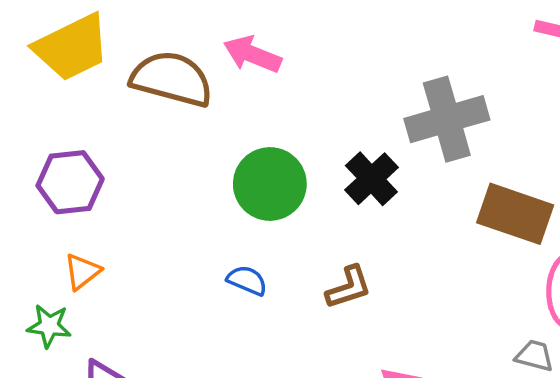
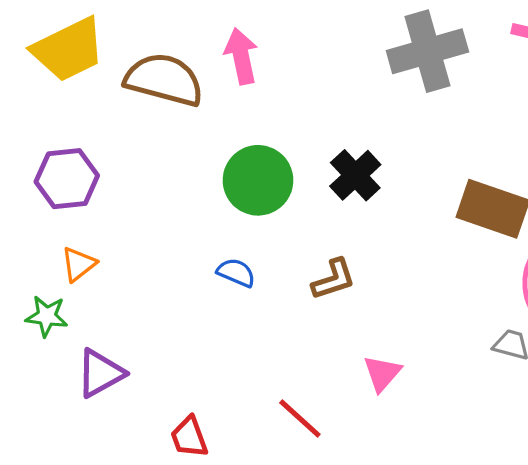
pink arrow: (252, 54) -> (241, 56), turned 56
gray cross: (447, 119) -> (427, 51), moved

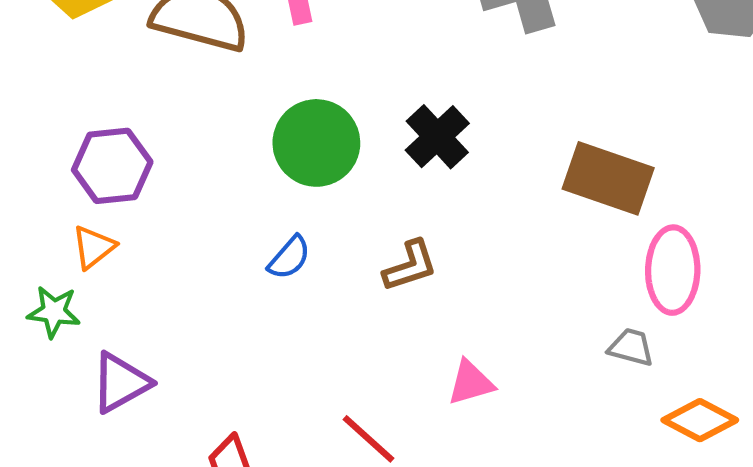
purple hexagon: (67, 179) -> (112, 166), moved
blue semicircle: (236, 273) -> (289, 258), turned 108
pink triangle: (382, 373) -> (471, 383), turned 33

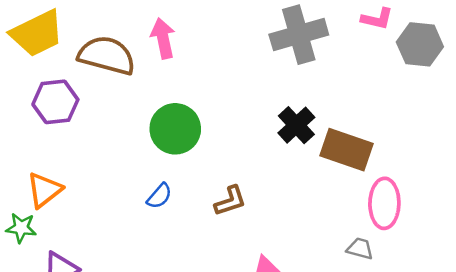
black cross: (437, 137) -> (296, 125), moved
purple hexagon: (112, 166) -> (55, 102), moved
orange triangle: (93, 247) -> (44, 190), size x1.4

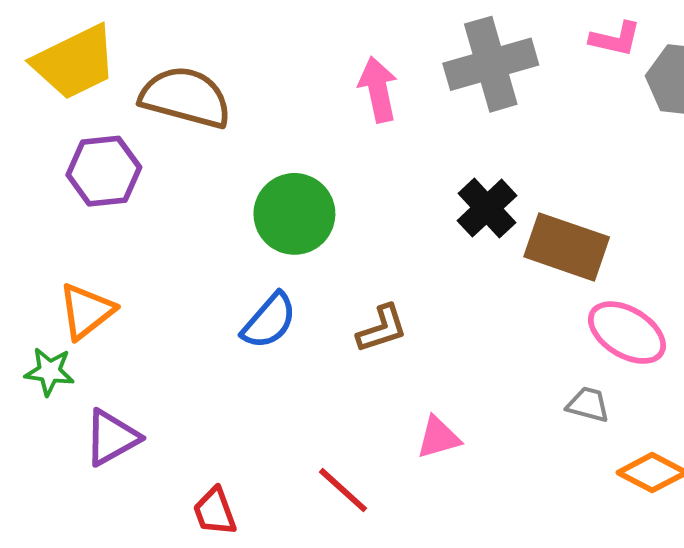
pink arrow: (163, 38) -> (378, 89), moved
blue semicircle: (159, 196) -> (269, 321), size x1.4
pink ellipse: (384, 203) -> (627, 333), turned -60

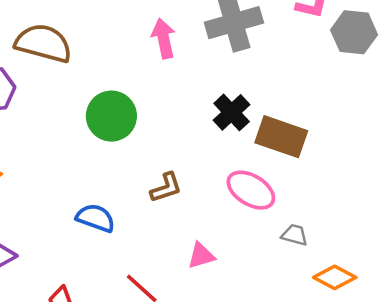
blue semicircle: (269, 321) -> (96, 218), moved, turned -111
pink ellipse: (627, 333) -> (251, 190), moved

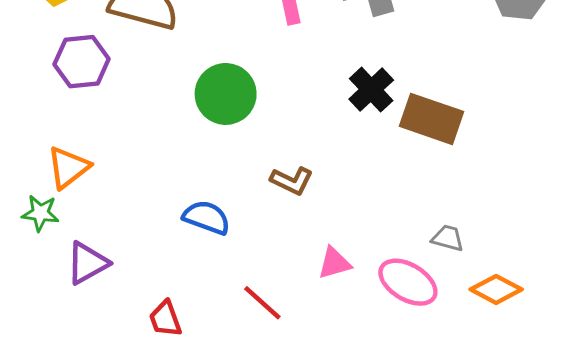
brown L-shape: (166, 188) -> (292, 181), turned 44
pink ellipse: (251, 190) -> (408, 282), moved

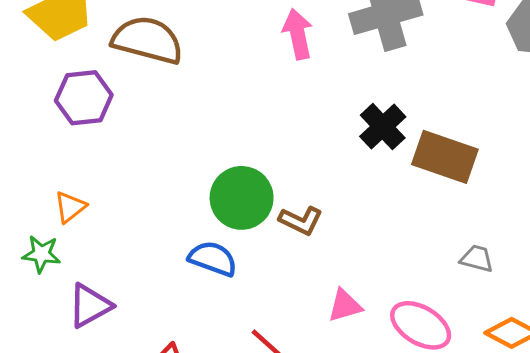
green circle: (226, 94) -> (242, 198), moved
orange triangle: (68, 167) -> (70, 207), size x0.7
gray trapezoid: (448, 238) -> (477, 259), moved

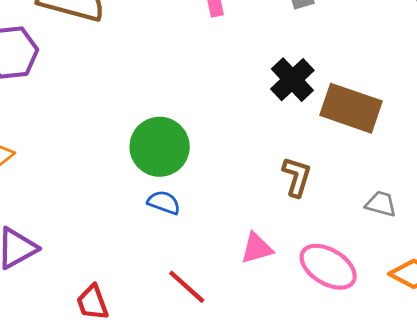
brown L-shape: (301, 221) -> (297, 177), moved, turned -99
blue semicircle: (213, 259) -> (164, 202), moved, size x0.7

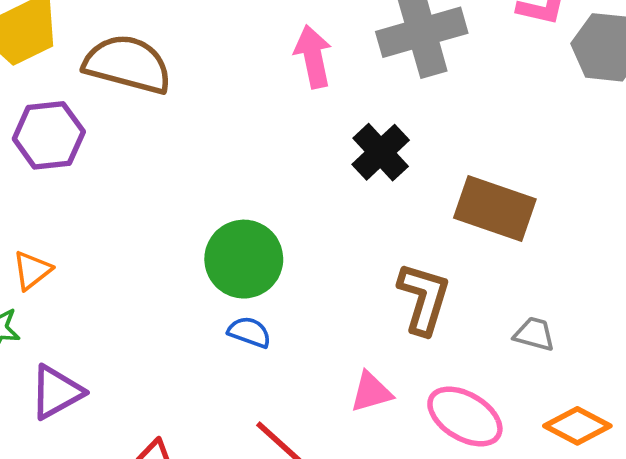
black cross: (292, 80) -> (381, 152), moved
brown L-shape: (297, 177) -> (424, 298), size x1.4

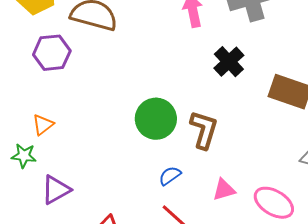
brown L-shape: (424, 298) -> (204, 130), moved
blue semicircle: (249, 332) -> (170, 176), moved, turned -55

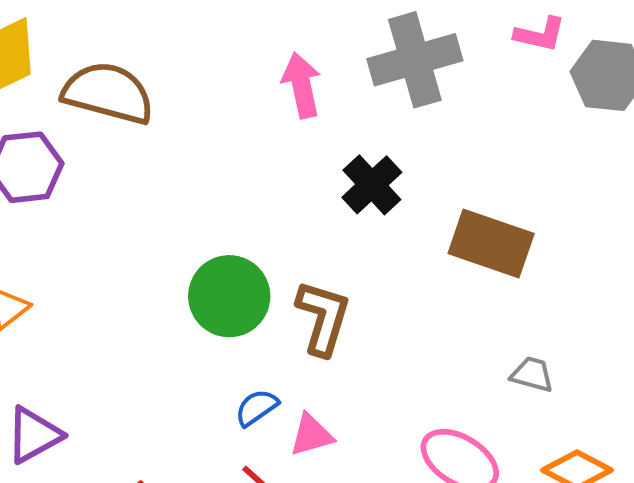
pink triangle: (224, 190) -> (311, 435), moved

